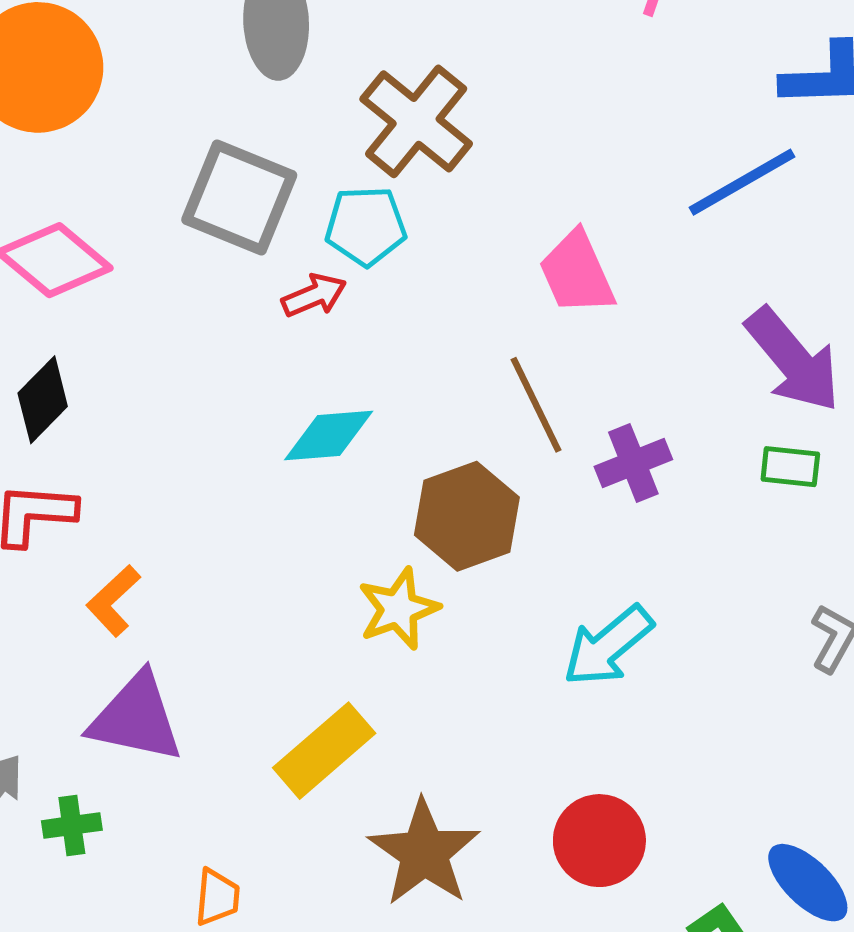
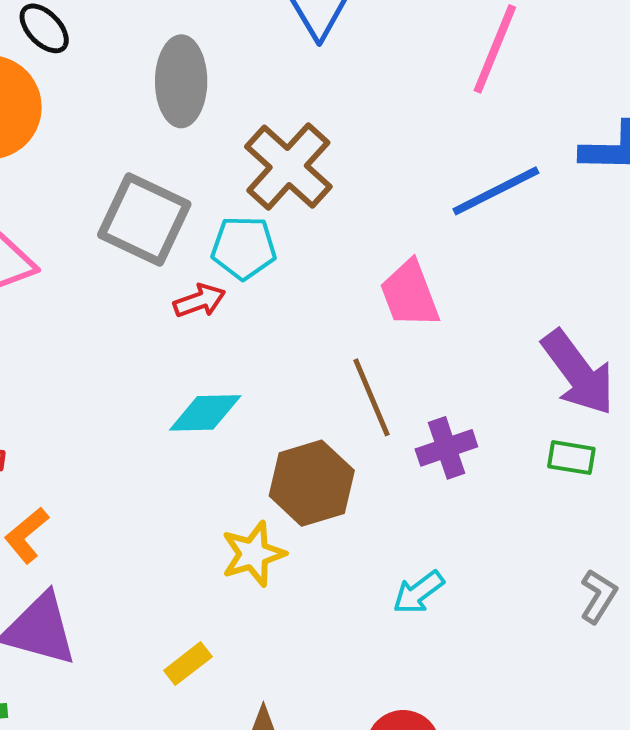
blue line: (742, 182) -> (496, 191), moved
cyan arrow: (608, 646) -> (418, 592), size x0.7
yellow rectangle: (324, 751) -> (188, 664), size x0.6

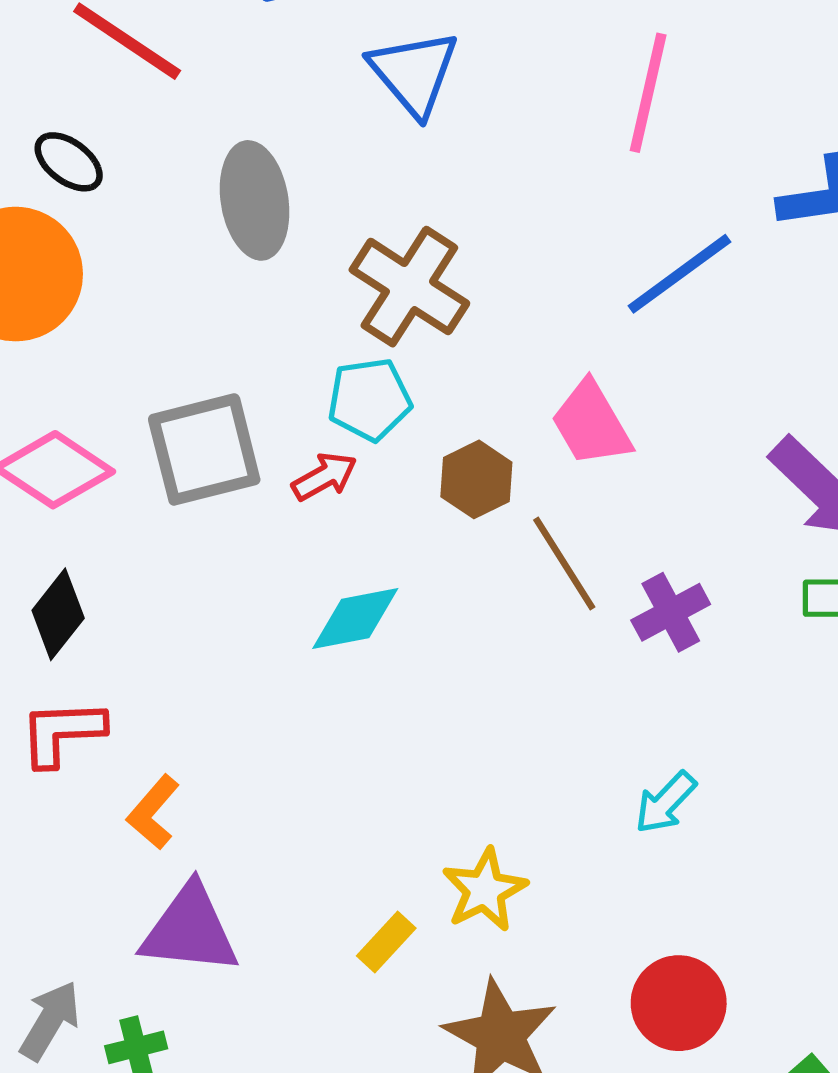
gray square: (144, 220) -> (204, 449), moved, turned -30
brown hexagon: (312, 483) -> (476, 479), moved, size x0.7
yellow star: (253, 554) -> (485, 890), moved

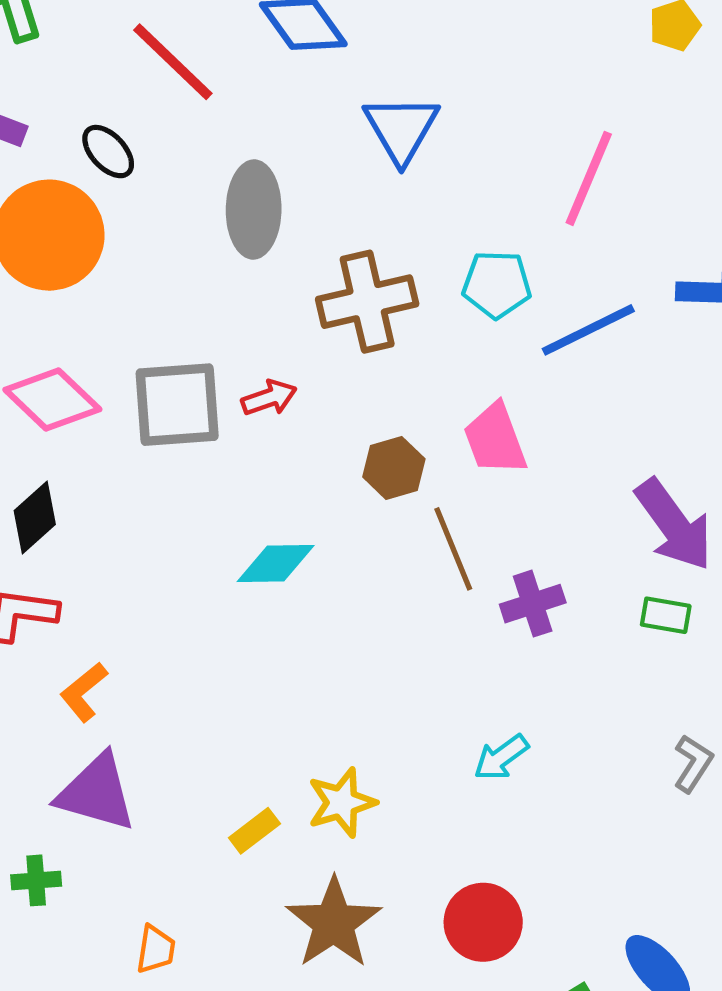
brown cross: (409, 287) -> (367, 302), turned 34
cyan pentagon: (369, 399) -> (497, 284), moved
red arrow: (324, 477) -> (269, 398), moved

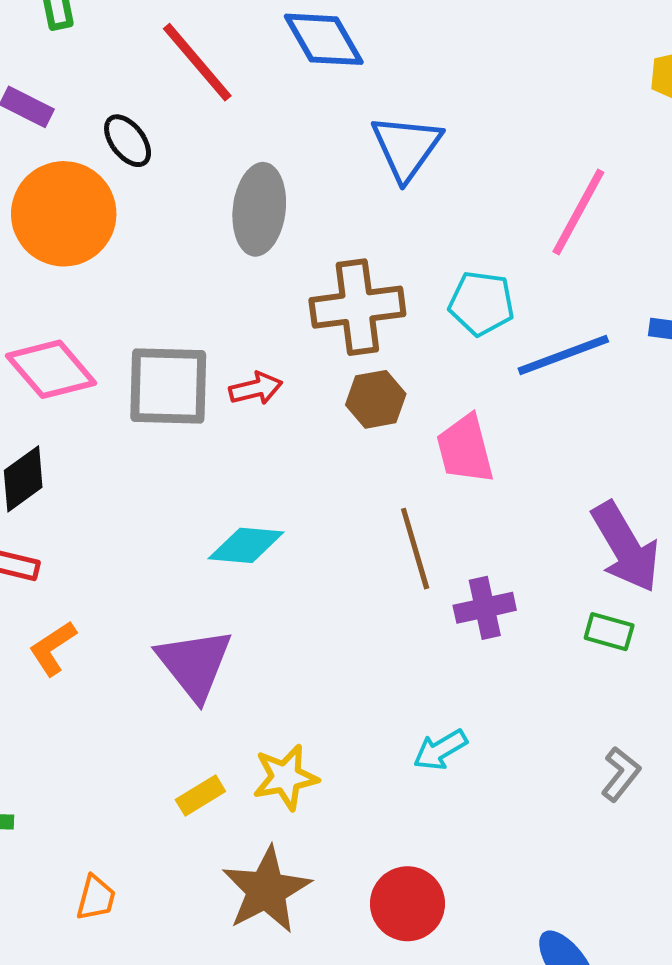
brown hexagon: (394, 468) -> (376, 399), moved
purple triangle: (97, 793) -> (194, 664), moved, turned 30

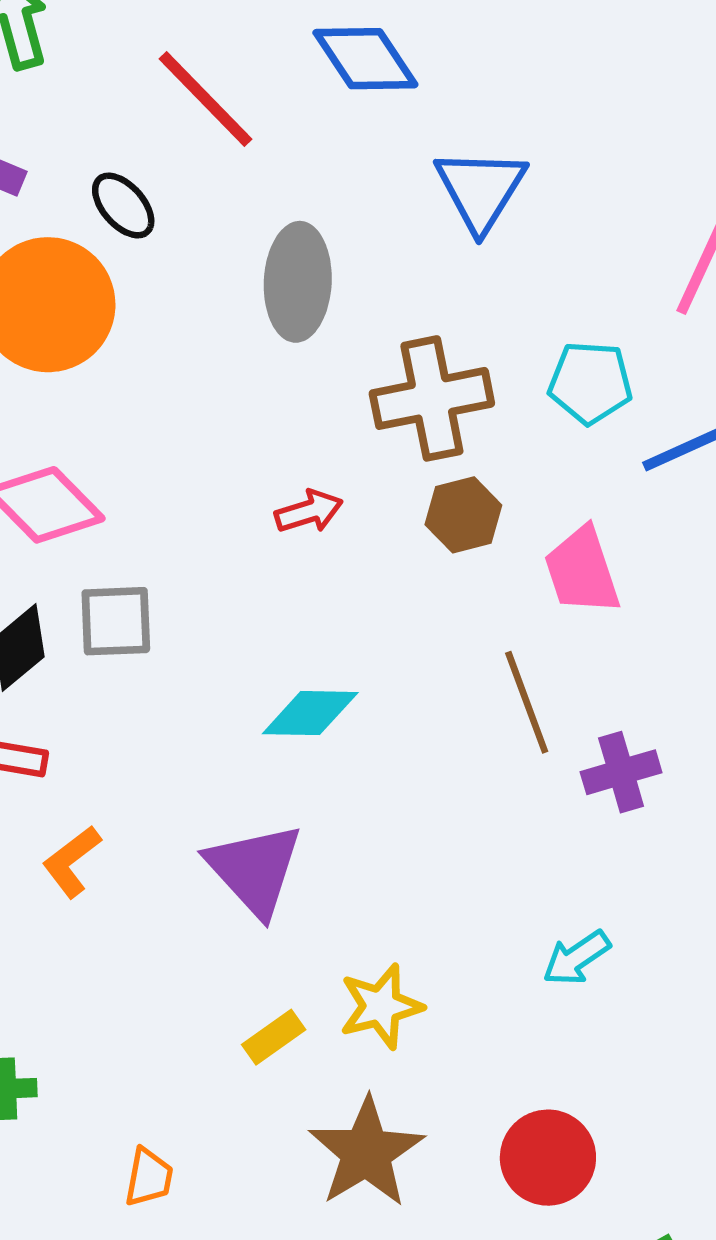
gray square: (168, 386) -> (116, 621), moved, size x0.7

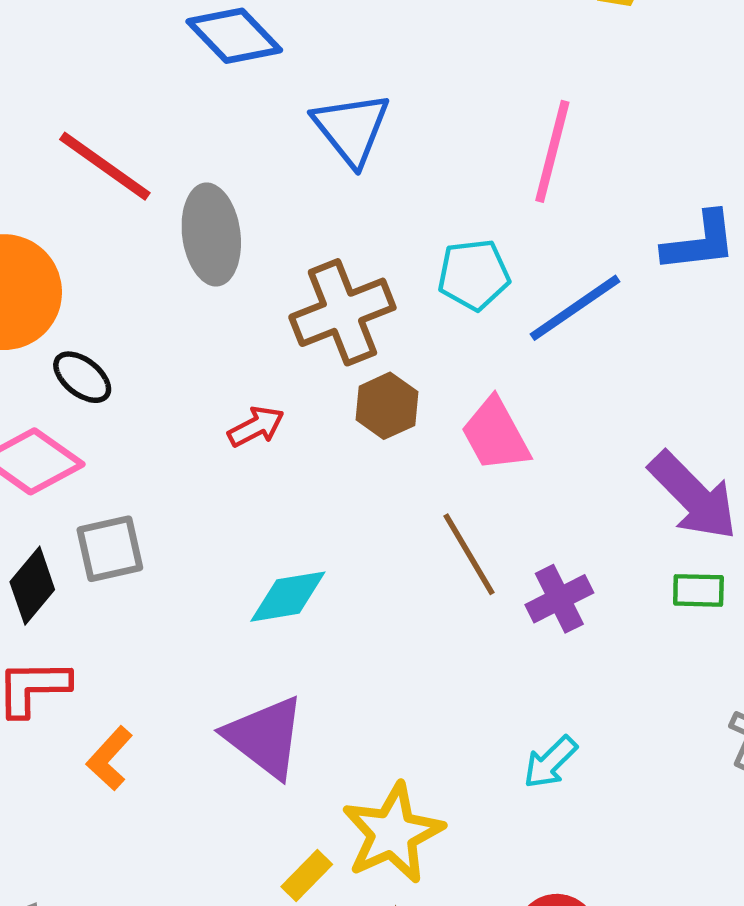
red line: (205, 99) -> (105, 166), moved
black ellipse: (123, 206) -> (82, 377), moved
yellow star: (381, 1006) -> (393, 833), size x1.4

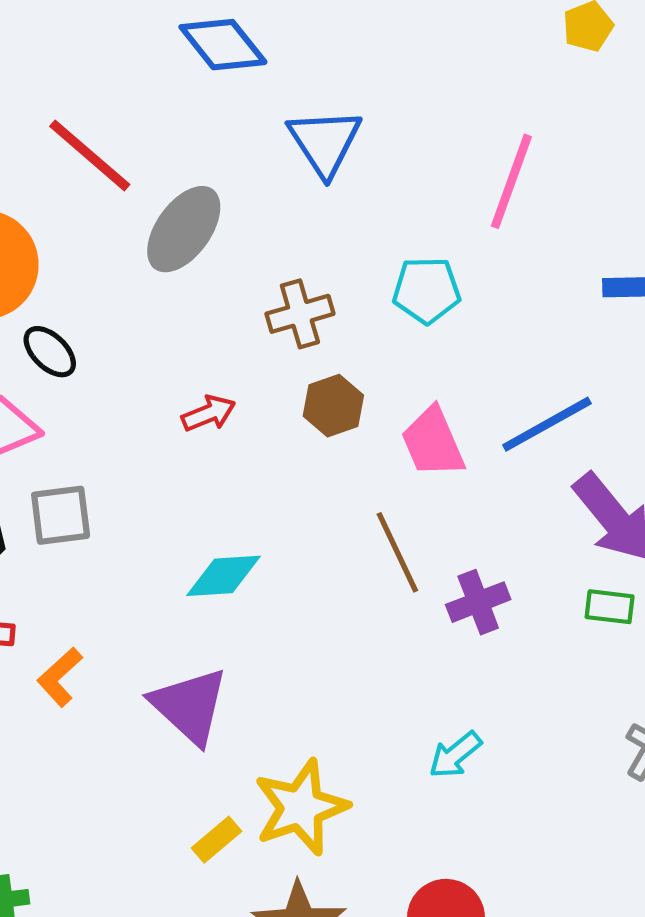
gray ellipse: (211, 235) -> (184, 229), turned 38
blue line: (575, 308) -> (547, 424), moved
brown cross: (342, 312) -> (300, 314), size x0.7
orange L-shape: (109, 758) -> (60, 677), moved

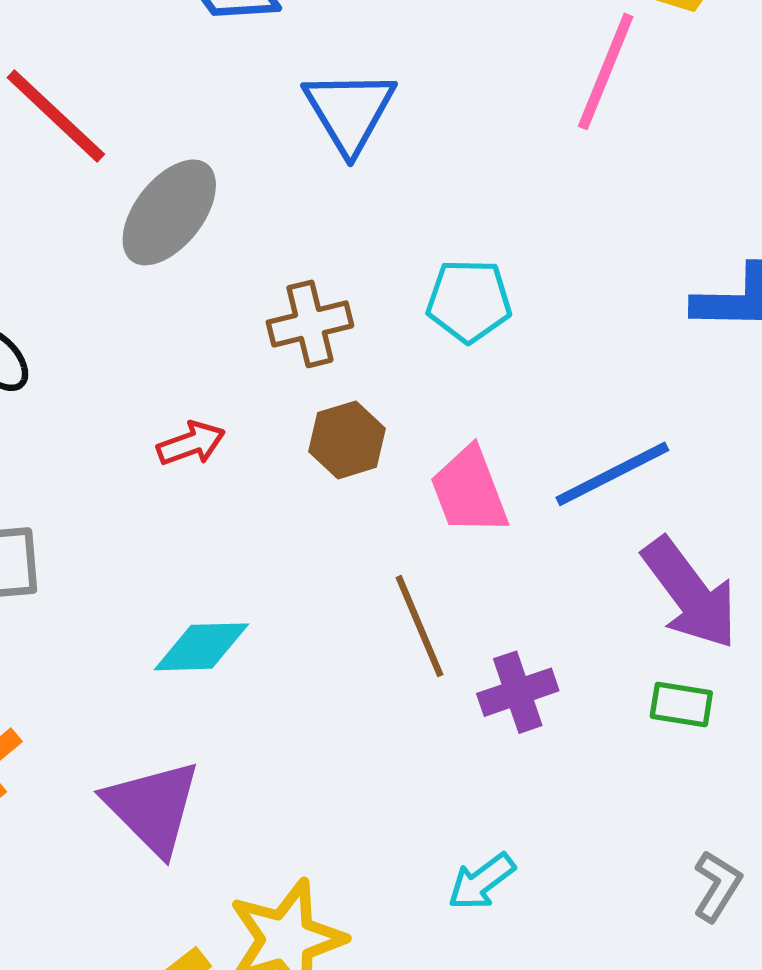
pink line: (511, 181) -> (606, 71), moved

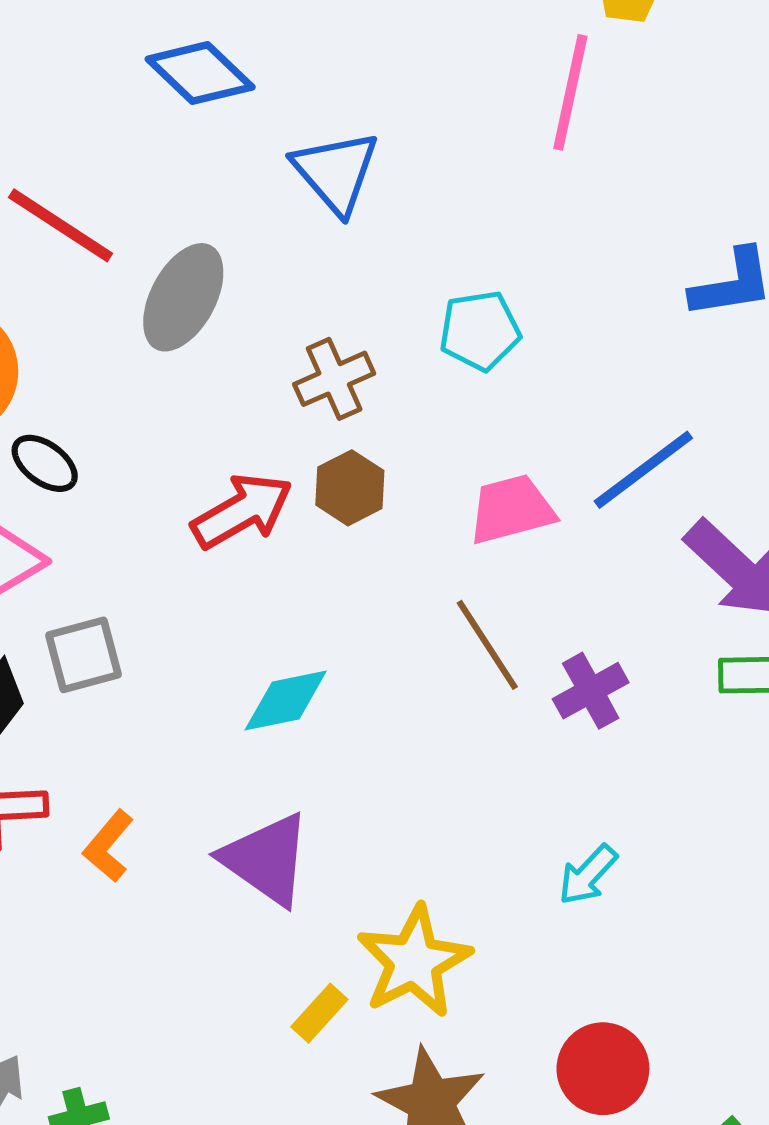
brown hexagon: (347, 440) -> (350, 488), moved
red arrow: (191, 444) -> (242, 511), size x1.6
pink trapezoid: (469, 491) -> (512, 509), turned 106

